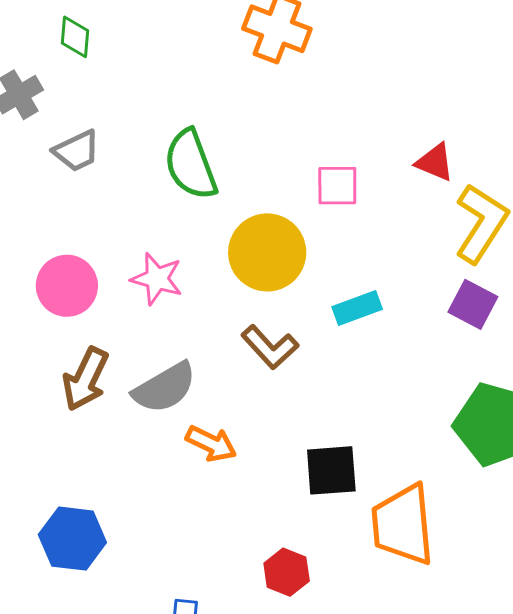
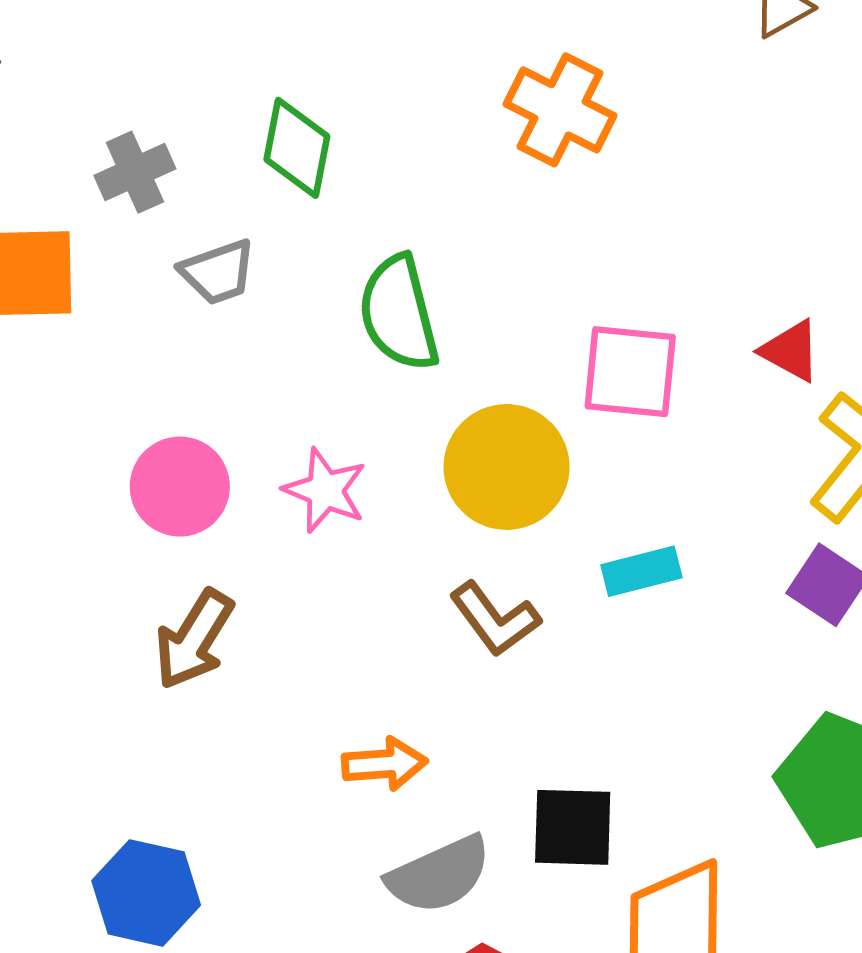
green diamond: (75, 37) -> (297, 148), moved, size x1.4
pink square: (337, 186) -> (630, 372), size x1.4
gray semicircle: (165, 388) -> (439, 875), moved
orange arrow: (211, 444) -> (385, 764), turned -36

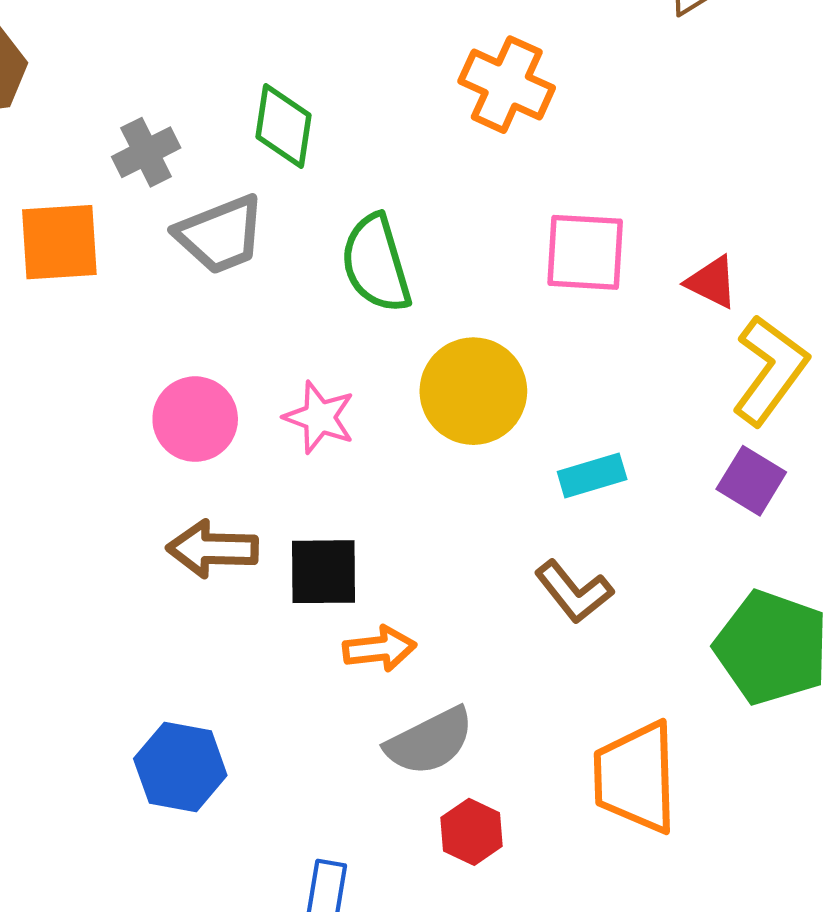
gray trapezoid: (218, 272) -> (220, 235), size x1.4
pink square: (630, 372) -> (585, 252), moved
brown L-shape: (495, 619) -> (574, 592), moved
brown arrow: (194, 639) -> (213, 549), turned 62
black square: (573, 827) -> (323, 572), moved

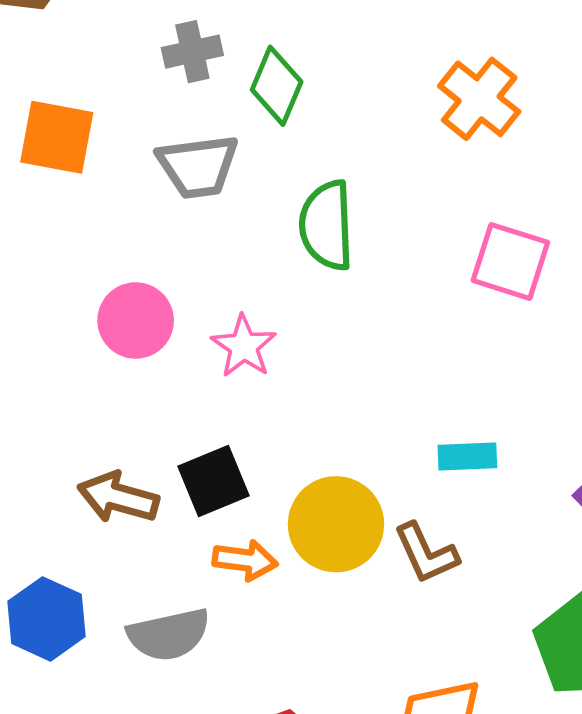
gray cross: (146, 152) -> (192, 52), moved
yellow circle: (473, 391) -> (336, 524), moved
brown arrow: (213, 549) -> (118, 497), moved
black square: (323, 572) -> (213, 481), turned -36
gray semicircle: (430, 741) -> (169, 635), moved

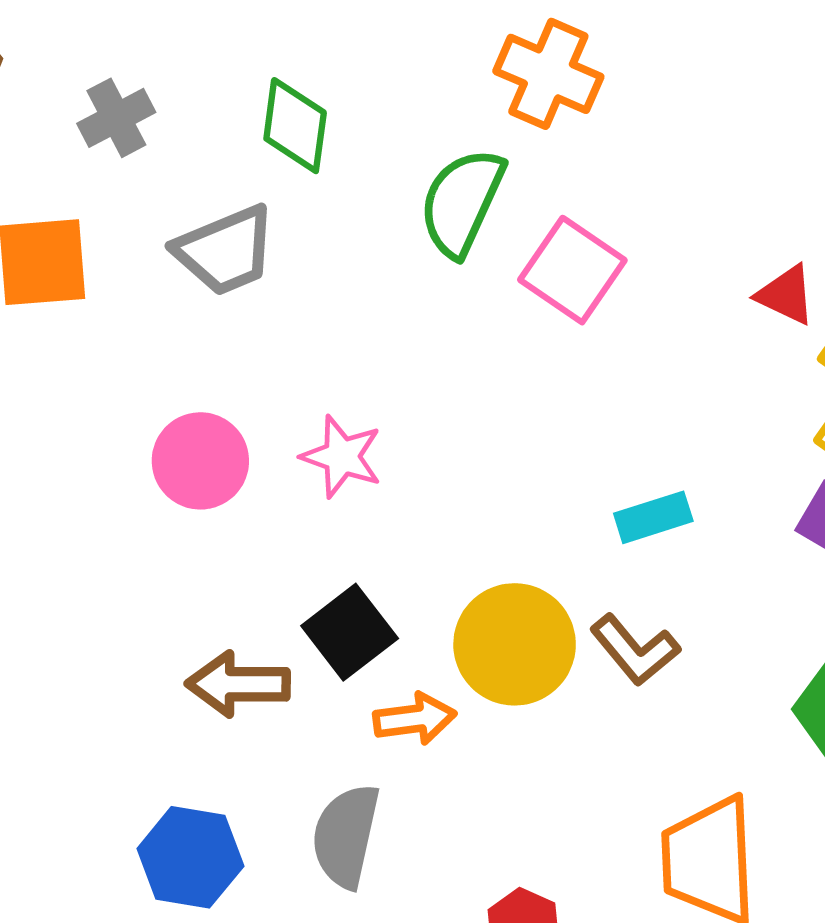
gray cross: (192, 52) -> (116, 118), moved
green semicircle: (327, 225) -> (462, 202), moved, turned 42
pink square: (510, 261) -> (572, 270), moved, turned 32
gray semicircle: (169, 635) -> (346, 836), turned 130

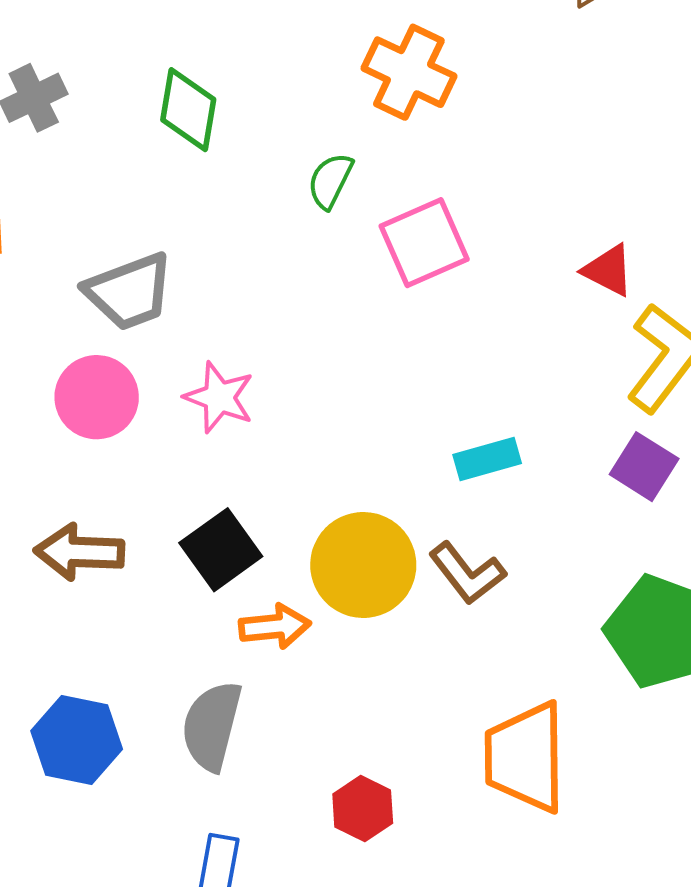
green semicircle: (462, 202) -> (330, 181), size x0.6
gray trapezoid: (225, 251) -> (129, 292), moved
pink square: (572, 270) -> (424, 243), turned 30
brown arrow: (238, 684) -> (79, 552), moved

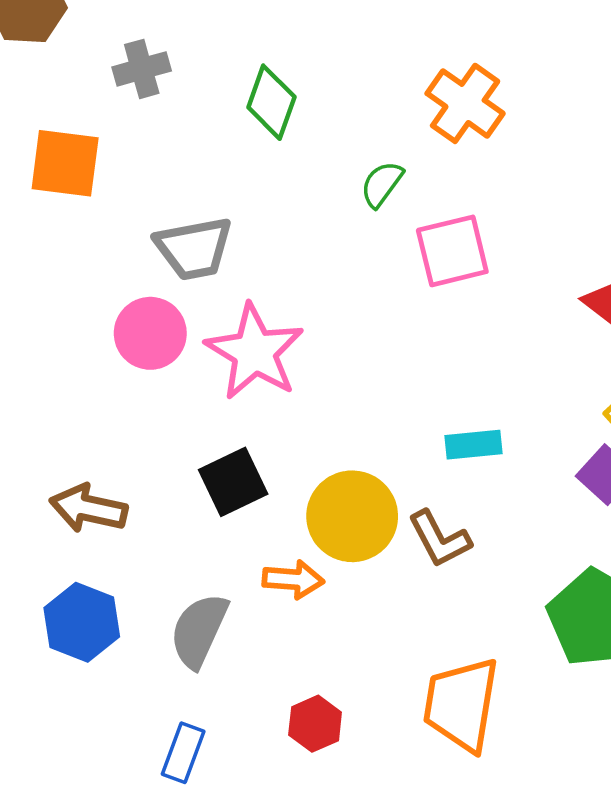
pink star: (219, 397) -> (255, 352), size x1.6
brown arrow: (79, 552) -> (88, 508), moved
orange arrow: (275, 626) -> (293, 579), moved

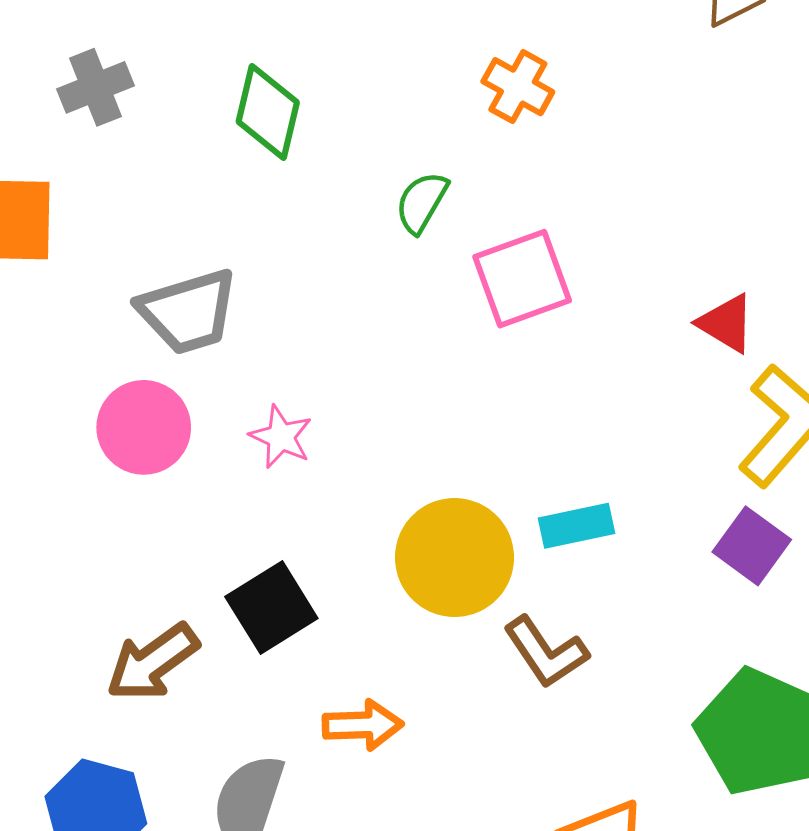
orange cross: (465, 103) -> (518, 87), size x0.7
pink star: (255, 352) -> (281, 437), size x0.5
brown arrow: (88, 508) -> (152, 662), moved, turned -42
yellow circle: (352, 516) -> (454, 558), moved

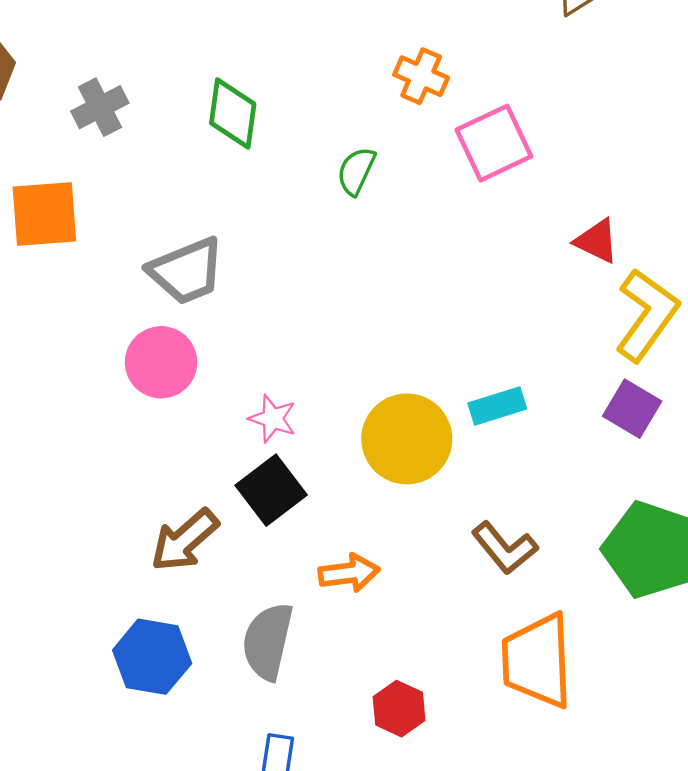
pink square: (522, 279) -> (494, 143), moved
pink star: (281, 437) -> (273, 419), moved
brown L-shape: (546, 652) -> (505, 548), moved

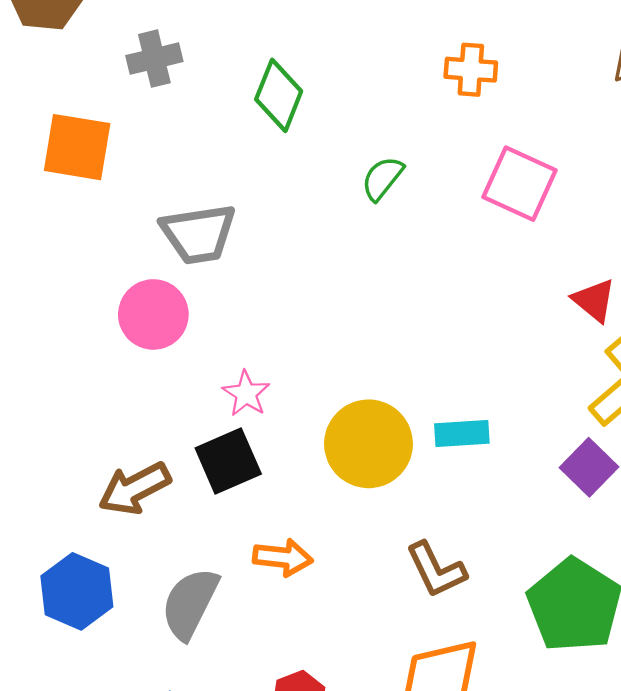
orange cross: (421, 76) -> (471, 70), moved, turned -33
pink square: (494, 143) -> (519, 184), turned 36

